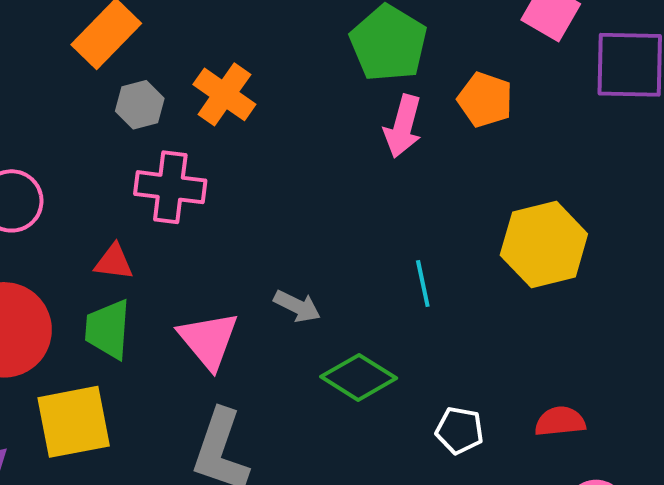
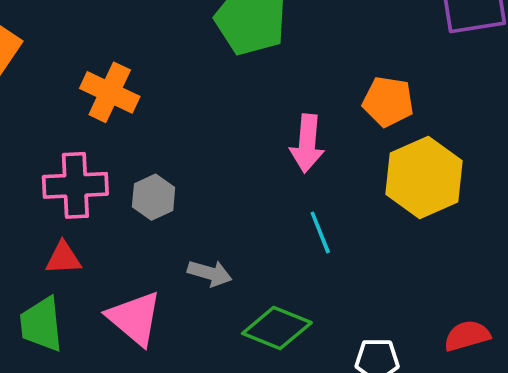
orange pentagon: (485, 100) -> (388, 102), moved
gray hexagon: (140, 105) -> (154, 197), moved
pink arrow: (403, 126) -> (307, 143), moved
red triangle: (114, 262) -> (63, 258), moved

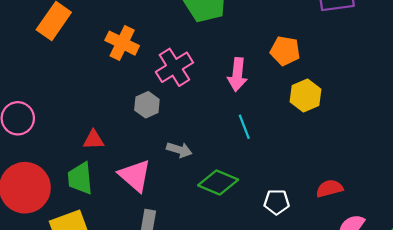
yellow hexagon: (424, 178) -> (306, 96), size x0.7
pink cross: (75, 185) -> (174, 67), moved, turned -30

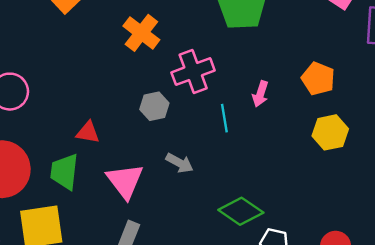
pink arrow: (237, 75) -> (260, 94), size x0.7
cyan line: (244, 127) -> (224, 118), moved
green diamond: (218, 182) -> (241, 211), moved

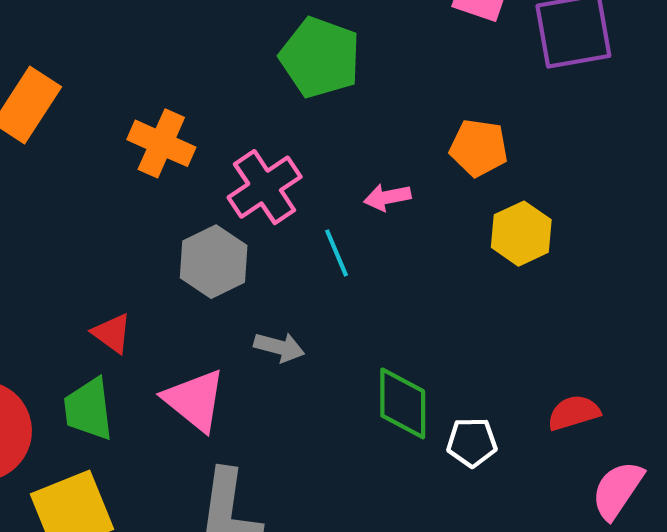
pink arrow: (260, 94) -> (387, 197), turned 75
gray hexagon: (154, 106) -> (214, 262), size x1.4
red triangle: (88, 132) -> (112, 333), turned 40
green diamond: (241, 211) -> (403, 403), turned 69

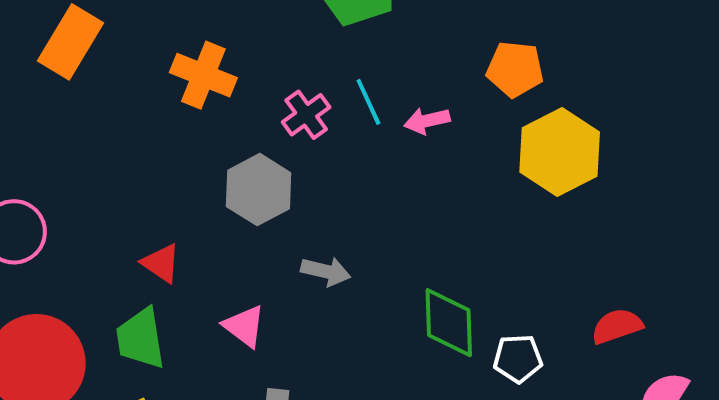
pink cross: (265, 187) -> (306, 115), size x0.7
yellow hexagon: (521, 234) -> (560, 152), size x1.4
cyan line: (337, 253) -> (368, 102), moved
pink triangle: (195, 400) -> (244, 326), size x0.7

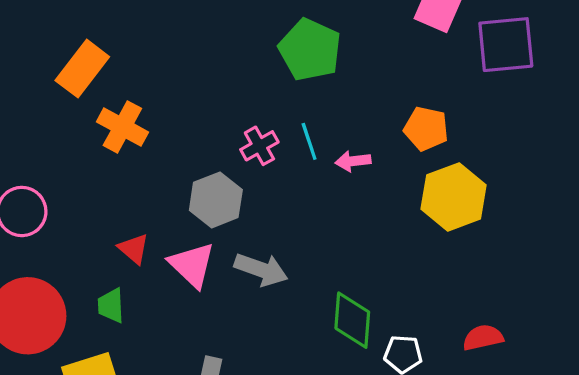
orange cross: (203, 75) -> (122, 127), moved
gray arrow: (326, 271) -> (261, 269), size x1.4
pink triangle: (244, 326) -> (192, 265), moved, size x1.4
green trapezoid: (141, 338) -> (111, 306), size x0.7

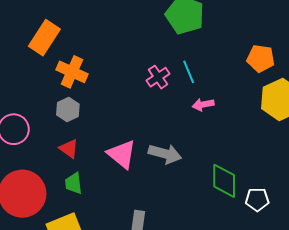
pink arrow: (353, 161) -> (203, 105), moved
gray hexagon: (216, 200) -> (68, 110), moved, size x0.7
red triangle: (134, 249) -> (69, 149), moved

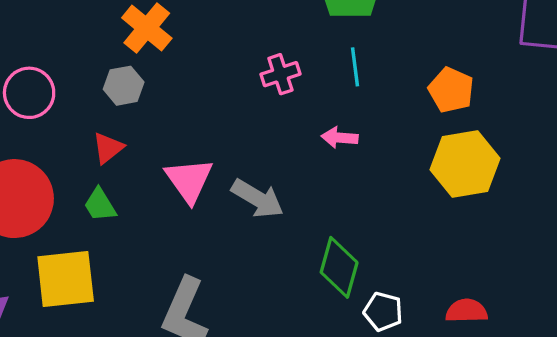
cyan line: (189, 72) -> (355, 67), moved
red triangle: (69, 149) -> (108, 148), turned 30
green trapezoid: (73, 183) -> (100, 205), turned -40

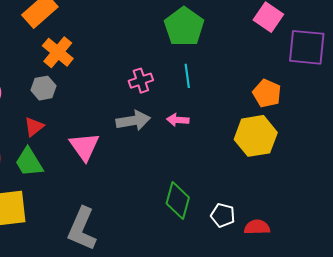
orange pentagon: (451, 90) -> (267, 93), moved
gray arrow: (258, 199) -> (133, 121), moved, turned -40
green trapezoid: (100, 205) -> (29, 162), size x1.4
white pentagon: (383, 312) -> (223, 215), moved

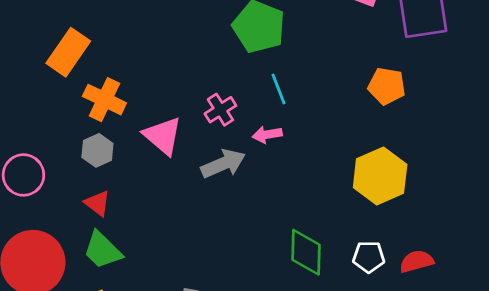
pink arrow: (178, 120) -> (267, 135), moved
red triangle: (34, 127) -> (97, 203), turned -30
yellow hexagon: (256, 136) -> (380, 176), moved
pink triangle: (84, 147) -> (163, 136), moved

